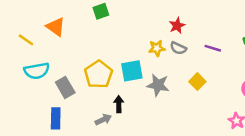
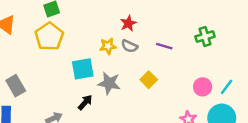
yellow pentagon: (99, 74) -> (49, 37), moved
black arrow: (119, 104) -> (85, 102), moved, turned 42

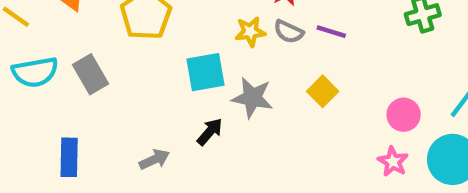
purple line: (164, 46) -> (331, 32), moved
gray rectangle: (16, 86) -> (90, 74), moved
pink circle: (203, 87) -> (404, 115), moved

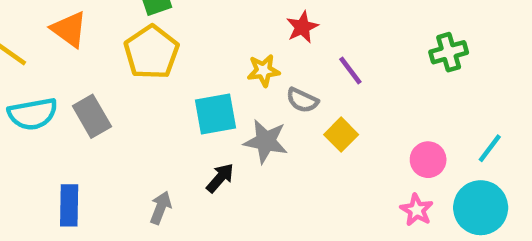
gray semicircle: (289, 32) -> (302, 100), moved
purple line: (331, 32) -> (350, 71), turned 36
gray arrow: (154, 159) -> (161, 208), turned -44

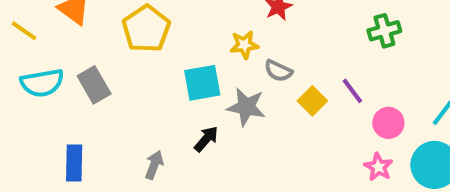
green cross: (449, 52) -> (384, 31), moved
purple line: (350, 71) -> (352, 91), moved

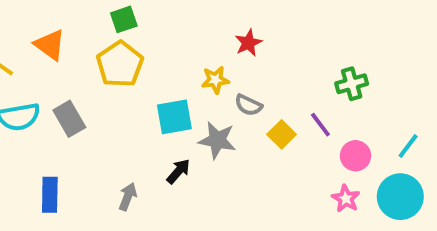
green cross: (384, 31) -> (352, 84), moved

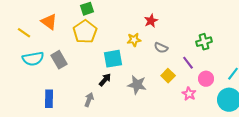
gray semicircle: (248, 105) -> (161, 48), moved
yellow square: (282, 134) -> (168, 76), moved
gray star: (217, 140) -> (137, 85), moved
black arrow: (178, 171) -> (105, 80), moved
pink star: (346, 199) -> (189, 94), moved

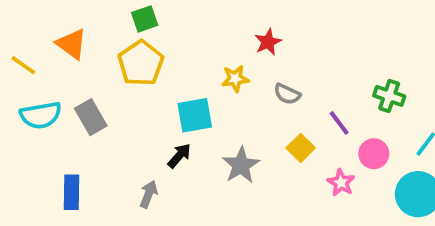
green cross: (204, 42) -> (389, 96), moved, turned 35
gray star: (137, 85) -> (241, 165), turned 30

